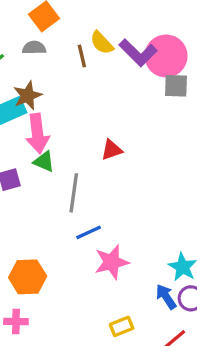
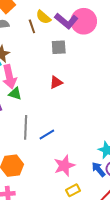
gray square: (176, 86) -> (59, 47), moved
gray line: (74, 193) -> (26, 127), moved
pink star: (112, 262) -> (64, 166), moved

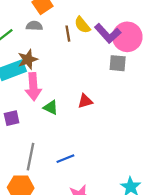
gray square: (59, 47) -> (118, 63), moved
green triangle: (15, 94) -> (51, 107), moved
gray line: (26, 127) -> (30, 157), moved

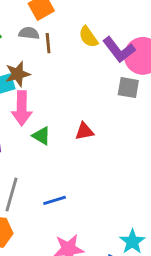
brown line: (68, 34) -> (48, 43), moved

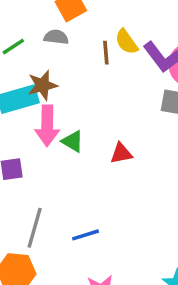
brown line: (48, 43) -> (106, 53), moved
green triangle: (41, 136) -> (73, 141), moved

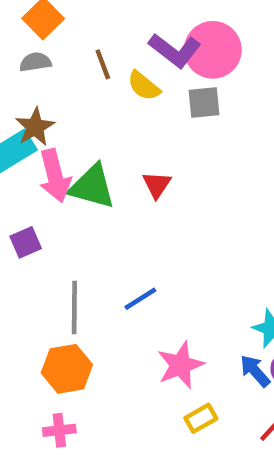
yellow semicircle: (126, 42) -> (144, 86), moved
green triangle: (73, 141) -> (92, 187), size x1.6
red triangle: (121, 153) -> (157, 185), turned -30

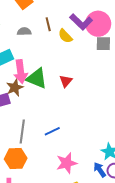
gray semicircle: (35, 62) -> (24, 31), moved
gray square: (204, 102) -> (103, 44), moved
brown star: (35, 127) -> (15, 88), moved

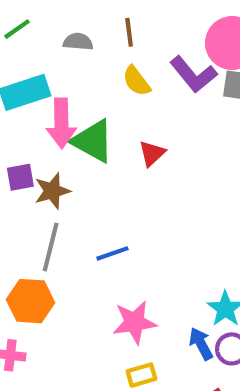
purple L-shape: (81, 22) -> (193, 74), moved
yellow semicircle: (65, 36) -> (136, 81), moved
brown star: (15, 88) -> (52, 191), moved

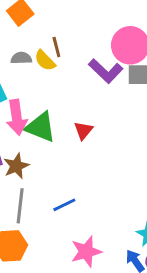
yellow semicircle: (136, 81) -> (45, 61), moved

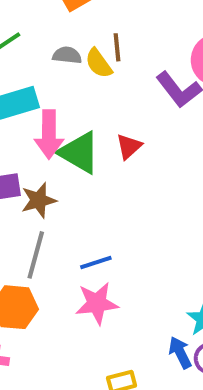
red triangle: (83, 131) -> (129, 147), moved
pink star: (86, 252) -> (97, 303), moved

